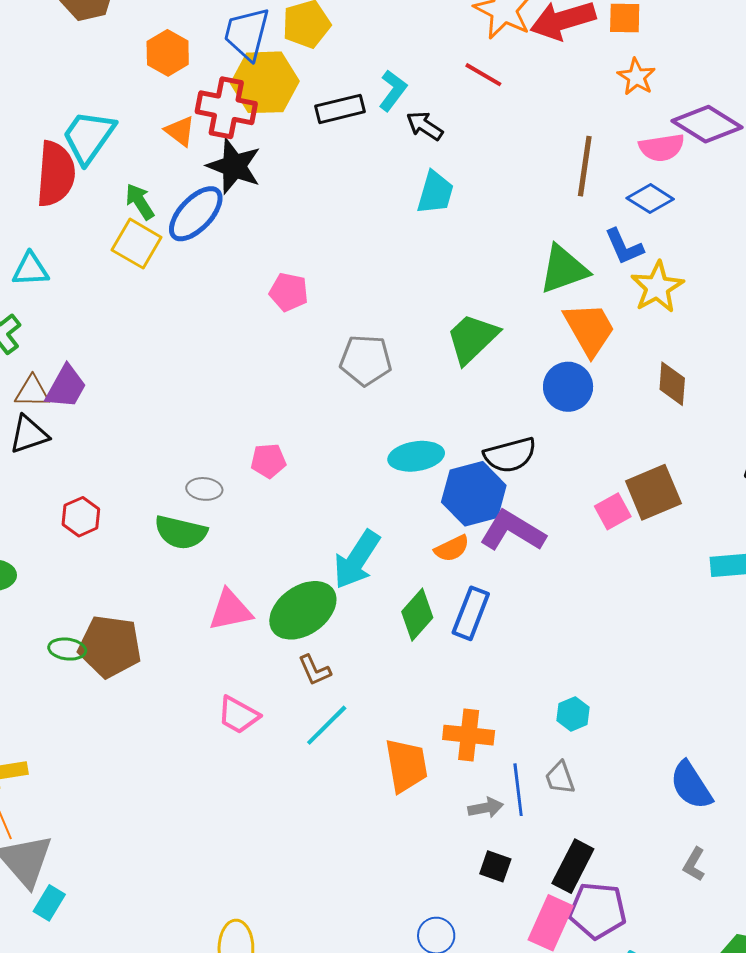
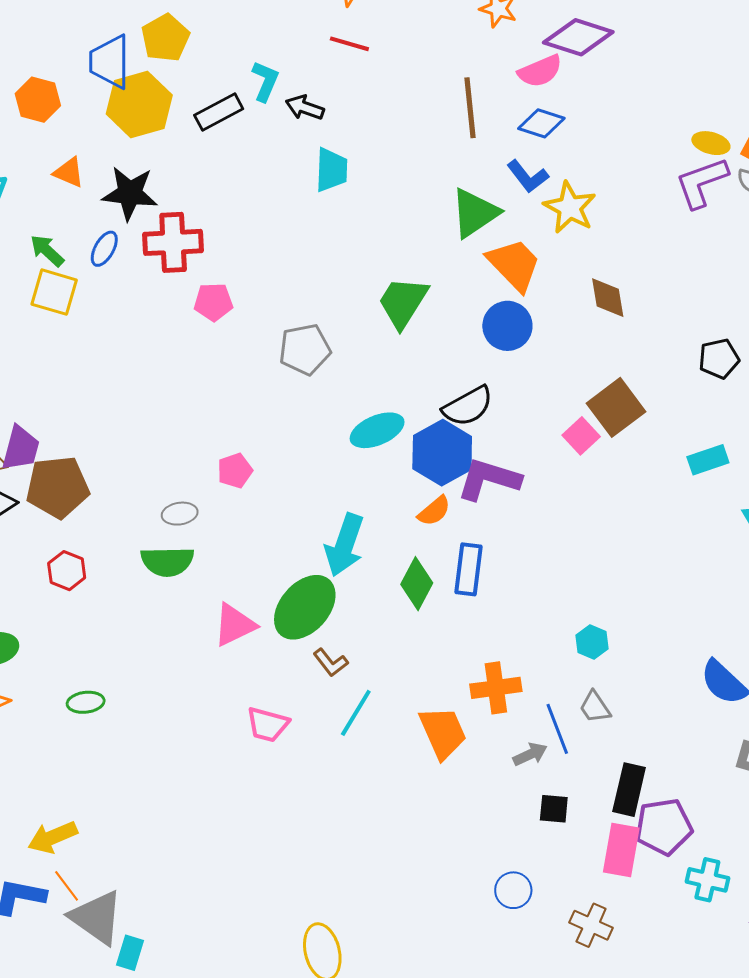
red cross: (226, 108) -> (173, 242), moved
blue ellipse: (196, 214) -> (104, 249), size x0.6
brown pentagon: (110, 646) -> (58, 487), moved

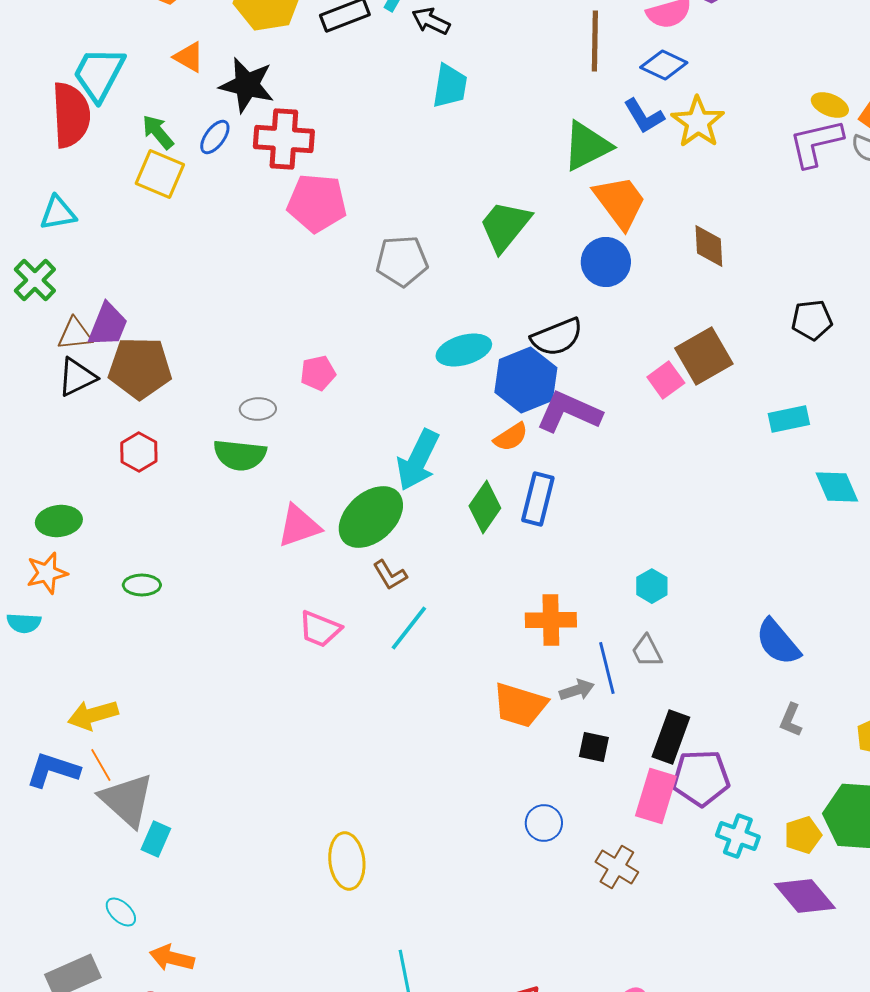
yellow star: (570, 208) -> (698, 122), moved
pink pentagon: (213, 302) -> (317, 203), size x1.5
orange trapezoid: (443, 733) -> (520, 705), moved, turned 124

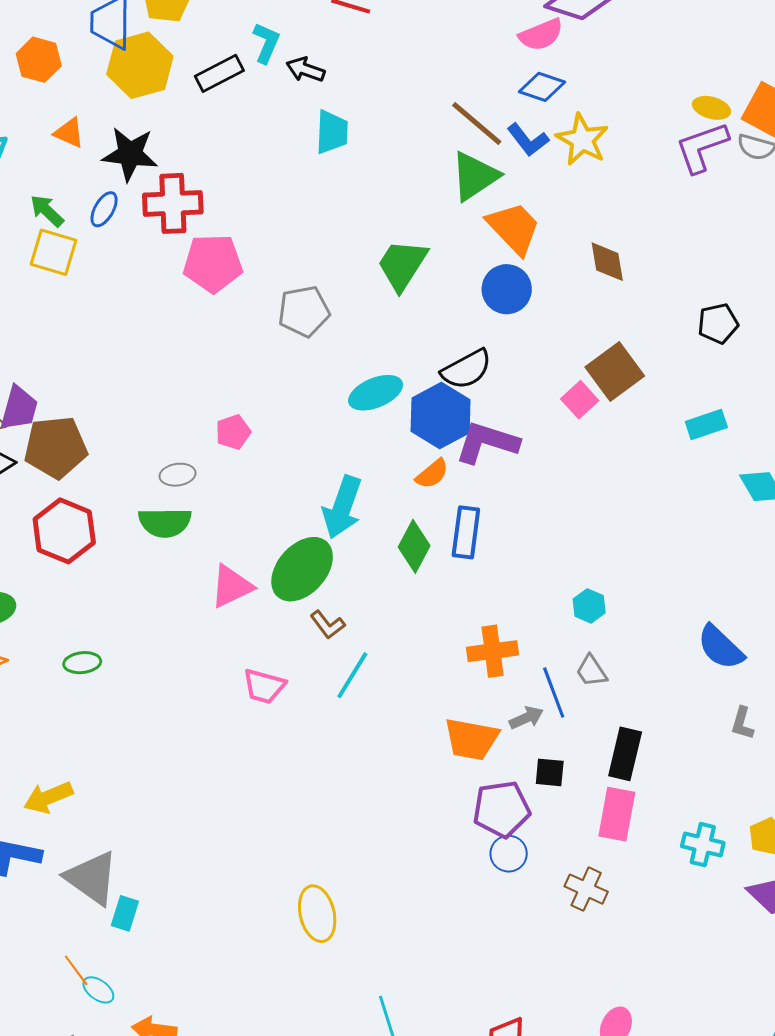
brown line: (595, 41) -> (477, 124), moved, turned -44
red hexagon: (139, 452) -> (64, 531), size x1.6
orange line: (101, 765) -> (76, 970), moved
purple pentagon: (701, 778) -> (502, 809), moved

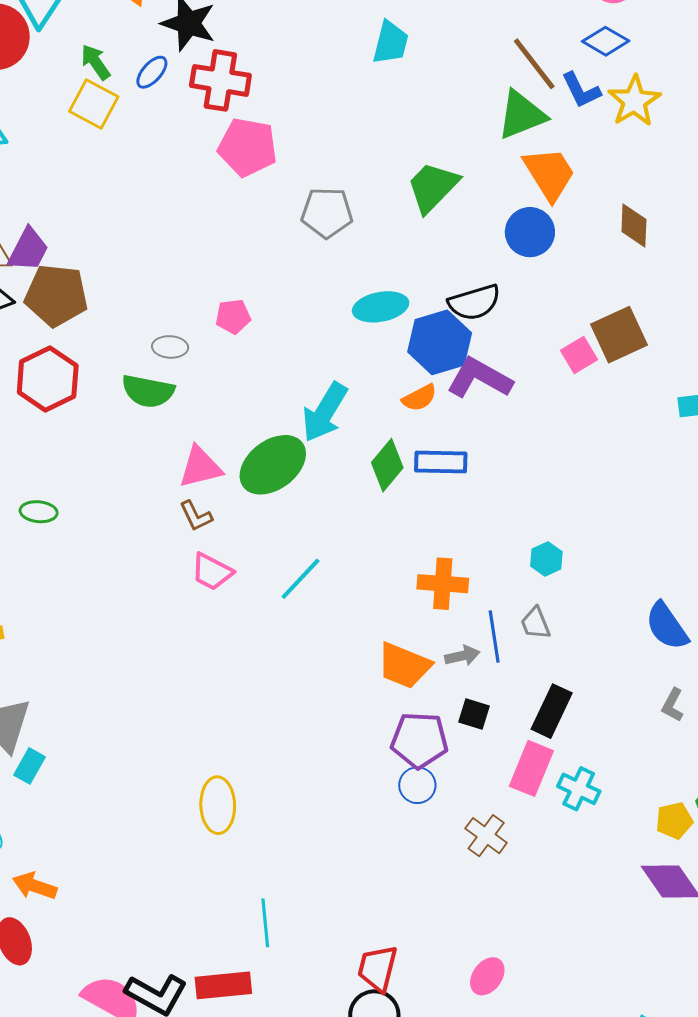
blue rectangle: (466, 532) -> (441, 462), turned 72
brown L-shape: (327, 625) -> (196, 516), moved
cyan cross: (703, 845) -> (579, 789), moved

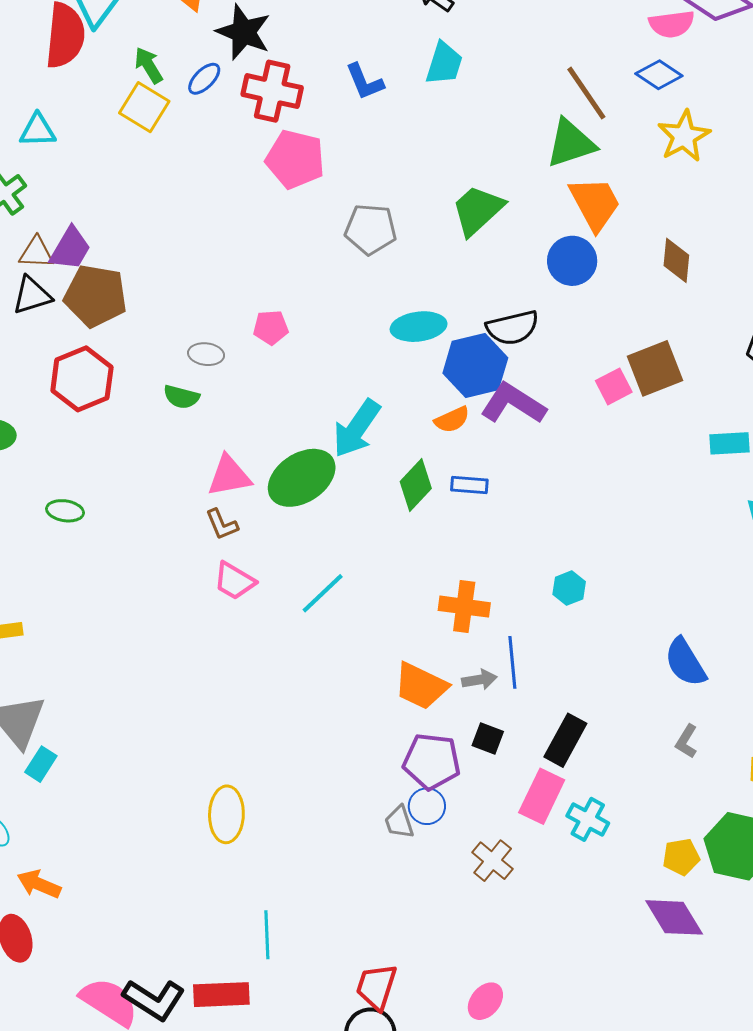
blue L-shape: (581, 90) -> (365, 82), moved
green semicircle: (148, 391) -> (181, 397), size x0.7
blue rectangle: (441, 462) -> (469, 485), size x0.7
gray trapezoid: (536, 623) -> (399, 822), moved

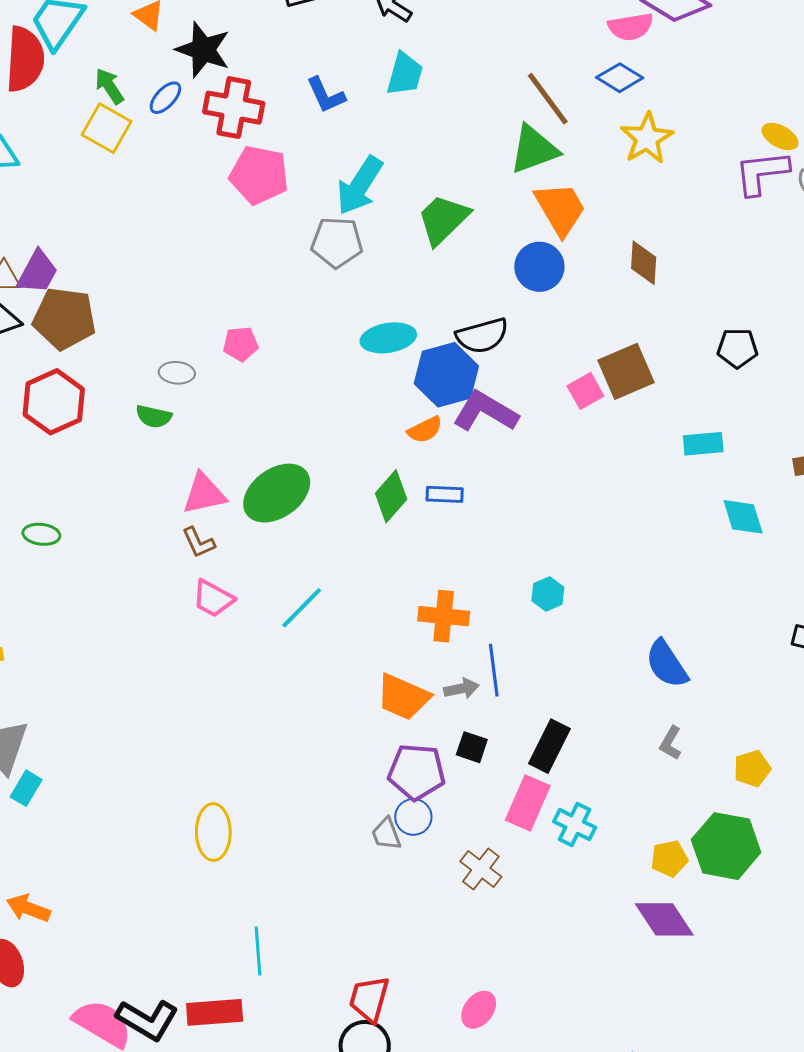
cyan arrow: (357, 428) -> (360, 186), moved

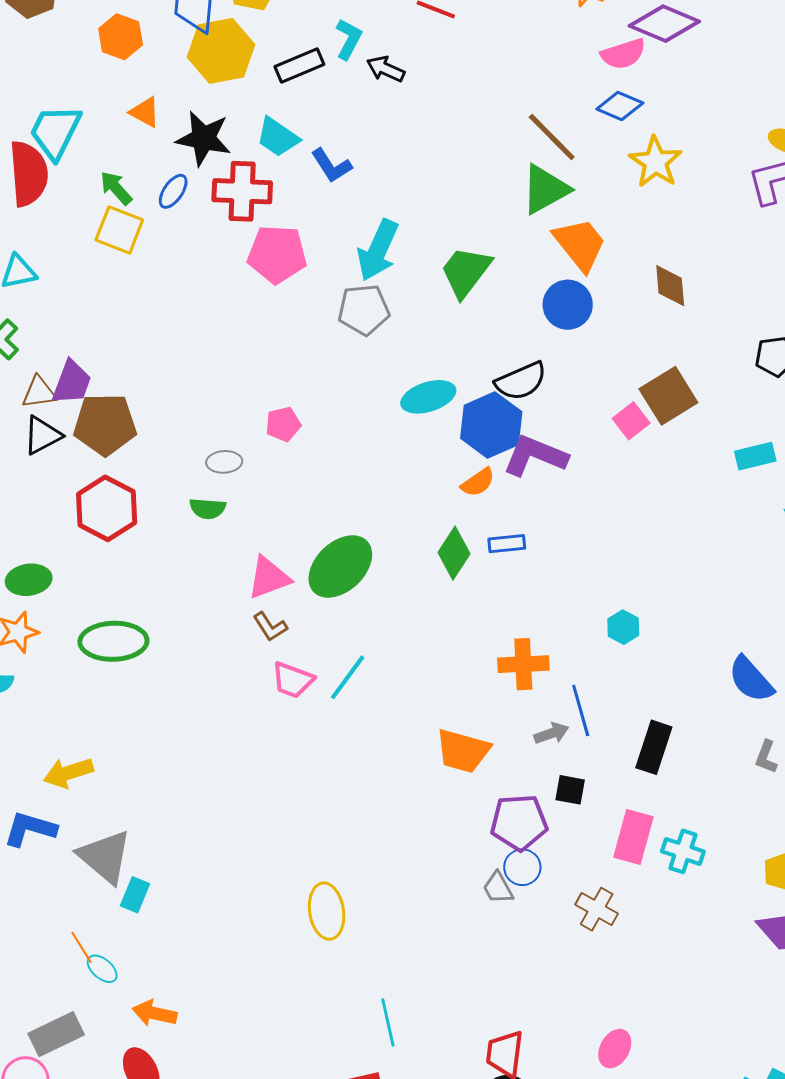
cyan trapezoid: (405, 74) -> (278, 137), moved, turned 117
green ellipse: (41, 534) -> (113, 641), size x1.8
cyan line: (302, 608) -> (348, 677), moved
orange trapezoid: (403, 697) -> (463, 751), moved
black rectangle: (549, 746) -> (654, 747), moved

